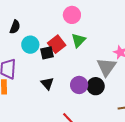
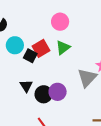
black square: (47, 53) -> (30, 56), turned 32
black circle: (96, 86) -> (44, 94), moved

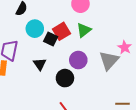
black triangle: (26, 86) -> (40, 64), moved
purple circle: (58, 92) -> (78, 60), moved

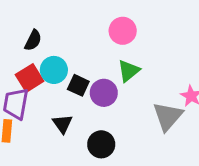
red square: (61, 31) -> (30, 78), moved
purple circle: (78, 60) -> (104, 93), moved

